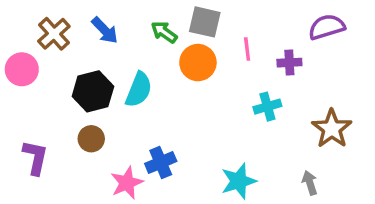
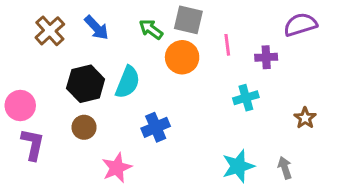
pink circle: (22, 69) -> (20, 106), moved
brown star: (332, 129) -> (305, 118), size x0.6
blue cross: (161, 162) -> (156, 127), moved
cyan star: (239, 181) -> (238, 166), moved

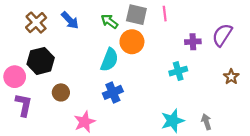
purple semicircle: (300, 25) -> (222, 35), moved, turned -40
pink line: (227, 45) -> (165, 14), moved
cyan semicircle: (128, 82) -> (109, 60), moved
black hexagon: (86, 84) -> (41, 61), moved
brown star: (305, 118) -> (231, 77), moved

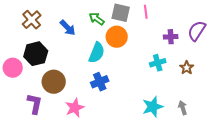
blue arrow: (70, 20) -> (68, 28), moved
brown star: (231, 77) -> (187, 68), moved
brown circle: (61, 92) -> (54, 82), size x1.5
purple L-shape: (24, 105) -> (35, 104), moved

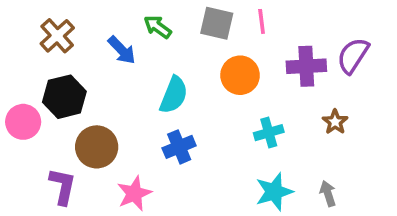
green arrow: (97, 19) -> (158, 27), moved
orange circle: (117, 37) -> (240, 75), moved
purple cross: (171, 37) -> (306, 66), size x1.5
cyan cross: (158, 63) -> (269, 133), moved

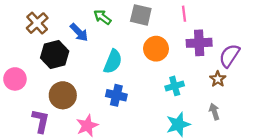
pink line: (262, 21) -> (184, 14), moved
purple semicircle: (353, 55) -> (229, 56), moved
black hexagon: (64, 97) -> (55, 55), moved
blue cross: (179, 147) -> (116, 95), turned 36
gray arrow: (328, 194) -> (214, 112), moved

